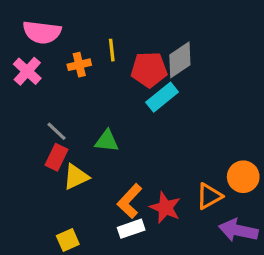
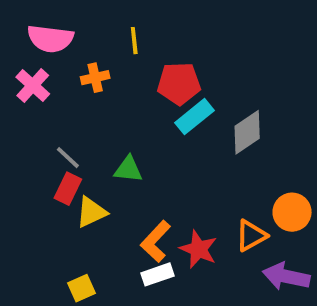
yellow line: (112, 50) -> (134, 41), moved
gray diamond: (180, 60) -> (247, 132), moved

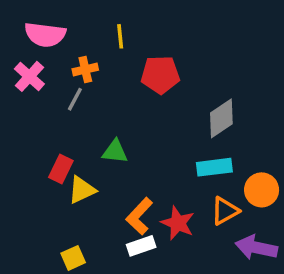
cyan rectangle: (195, 117) -> (214, 167), moved, turned 32
gray line: (68, 158) -> (75, 99), moved, turned 75

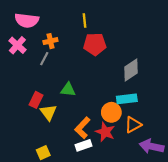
yellow line: (120, 36) -> (85, 20), moved
yellow triangle: (82, 190) -> (48, 112), turned -42
orange circle: (262, 190) -> (111, 112), moved

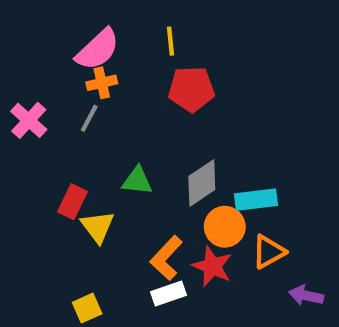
pink semicircle: (27, 20) -> (98, 49), moved, turned -50
pink cross: (17, 45) -> (29, 120), moved
gray diamond: (131, 70) -> (202, 183), moved
purple arrow: (152, 146) -> (306, 296), size x0.7

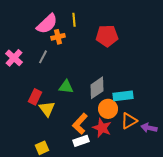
yellow line: (171, 41) -> (74, 20), moved
orange cross: (102, 83) -> (58, 37), moved
red pentagon: (191, 89) -> (107, 36), moved
purple arrow: (306, 296) -> (149, 128), moved

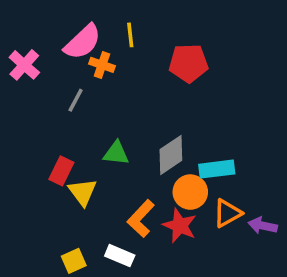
orange cross: (58, 37) -> (102, 65), turned 32
pink cross: (14, 58) -> (24, 65), moved
white rectangle: (81, 141) -> (120, 256), moved, turned 42

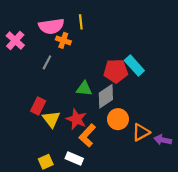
pink semicircle: (83, 42) -> (51, 26), turned 35
red pentagon: (189, 63) -> (116, 71), moved
green triangle: (116, 153) -> (84, 89), moved
cyan rectangle: (217, 169) -> (134, 66), moved, turned 55
red star: (180, 226) -> (76, 119), moved

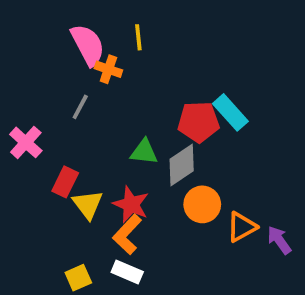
pink semicircle: (51, 26) -> (88, 45), turned -110
pink cross: (15, 40) -> (26, 142), moved
orange L-shape: (87, 136) -> (127, 234), moved
purple arrow: (163, 140) -> (279, 240), turned 42

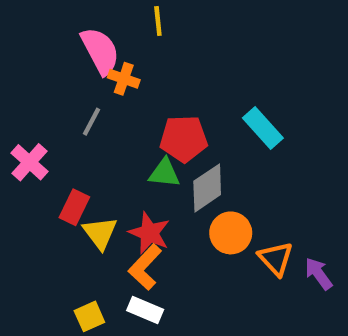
yellow line: (138, 37) -> (158, 21), moved
red pentagon: (198, 122) -> (184, 139), moved
orange triangle: (242, 227) -> (276, 259), turned -44

